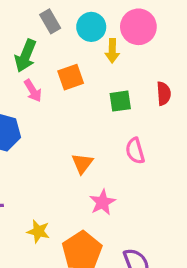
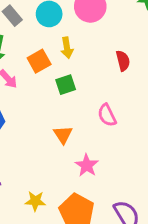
yellow arrow: (112, 51) -> (67, 48), moved
green square: (120, 101) -> (66, 85), moved

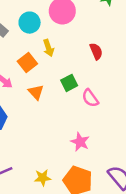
green square: (66, 85) -> (69, 83), moved
orange triangle: (63, 135) -> (36, 92), moved

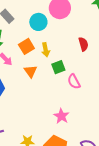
cyan circle: (30, 23) -> (38, 22), moved
yellow arrow: (49, 48) -> (46, 50), moved

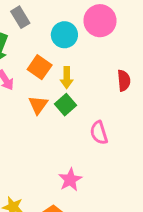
orange square: (26, 46) -> (40, 67), turned -35
green square: (58, 67) -> (65, 105), moved, turned -32

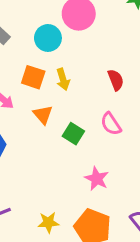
red semicircle: (124, 81) -> (116, 80), moved
green square: (65, 105) -> (73, 134), moved

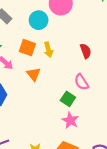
green square: (73, 134) -> (68, 99), moved

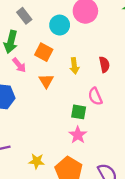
yellow arrow: (48, 50) -> (74, 66), moved
green square: (68, 99) -> (79, 112), turned -32

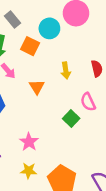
orange square: (44, 52) -> (30, 46), moved
green square: (79, 112) -> (71, 118), turned 35
pink star: (78, 135) -> (29, 142), moved

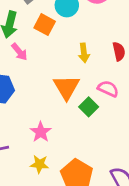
orange triangle: (37, 87) -> (66, 87), moved, size x1.5
pink semicircle: (88, 102) -> (108, 89), turned 138

